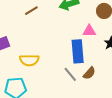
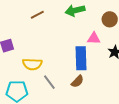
brown semicircle: (89, 73) -> (77, 81), moved
gray line: (70, 74) -> (49, 82), moved

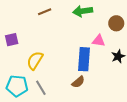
yellow semicircle: (32, 64) -> (35, 60), turned 114
gray line: (49, 82) -> (41, 88), moved

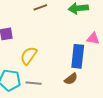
gray line: (41, 88) -> (34, 83), turned -56

